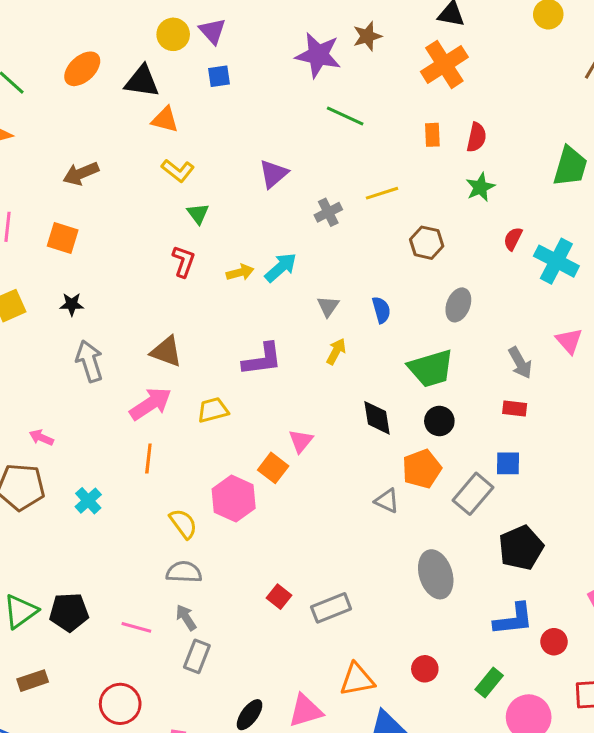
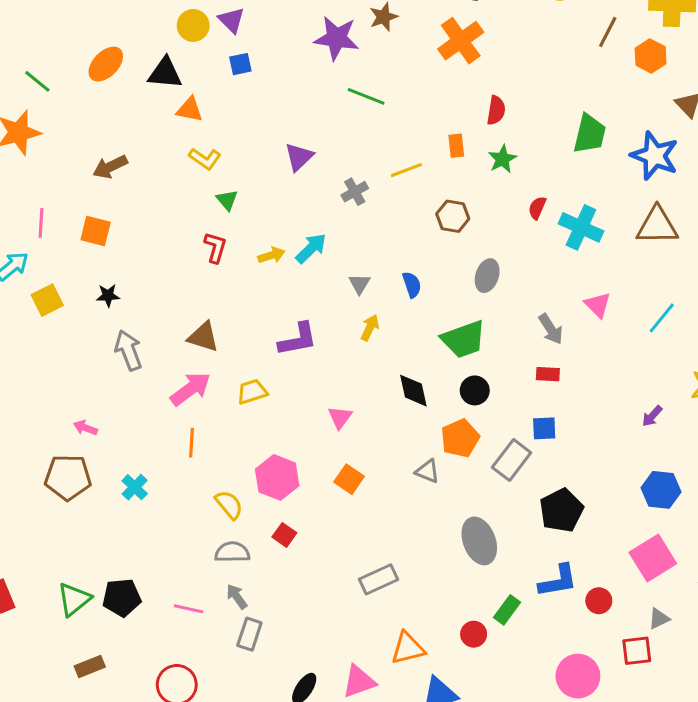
orange rectangle: (432, 135) -> (456, 146), moved
orange square: (273, 468) -> (349, 479), moved
red square: (279, 597) -> (284, 535), moved
green rectangle: (489, 683) -> (507, 610), moved

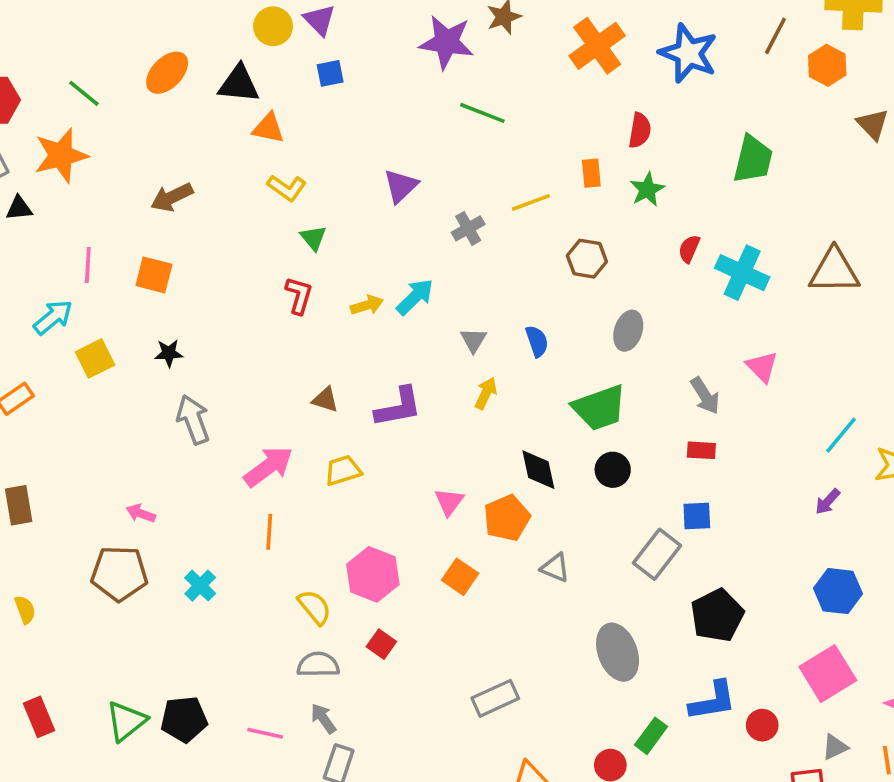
blue star: (655, 156) -> (688, 53), moved
cyan line: (662, 318) -> (841, 435), moved
brown triangle: (203, 337) -> (325, 400), moved, size x0.7
orange pentagon: (460, 438) -> (507, 518), moved

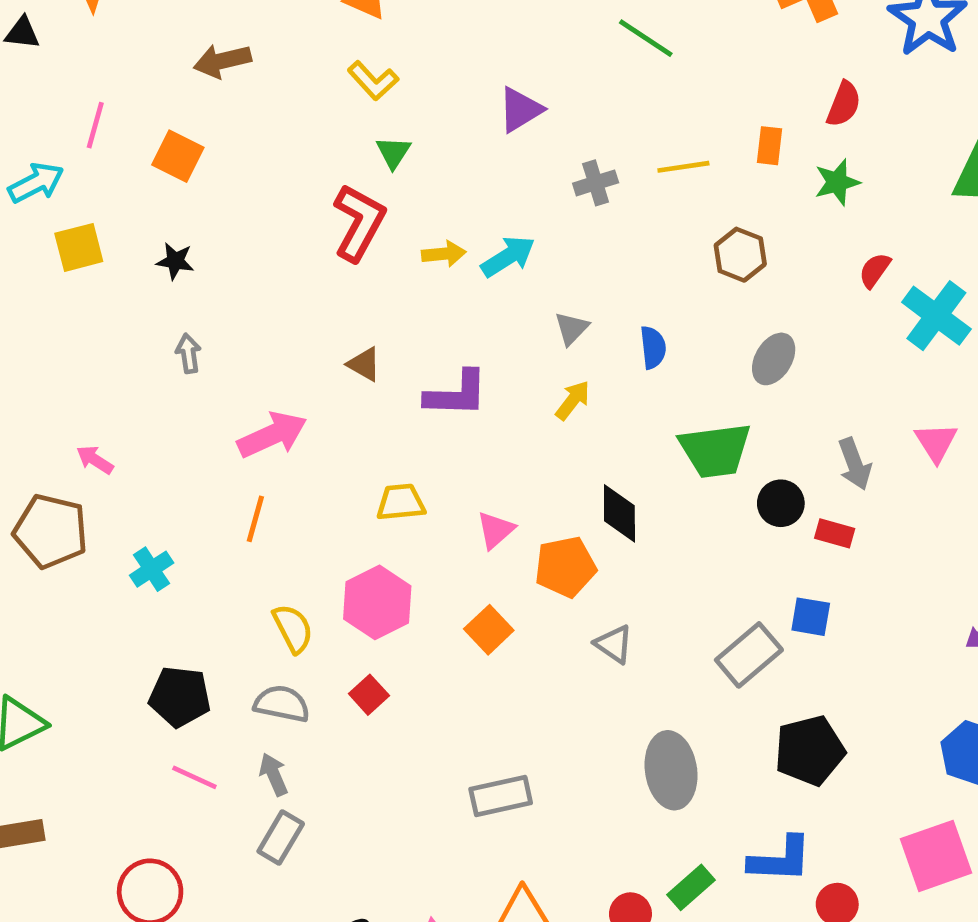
red L-shape: (299, 295) -> (359, 223), size x1.5
gray arrow: (193, 420) -> (188, 353), size x0.6
yellow trapezoid: (343, 470) -> (401, 502), moved
black circle: (613, 470) -> (781, 503), moved
black pentagon: (184, 719) -> (180, 697), moved

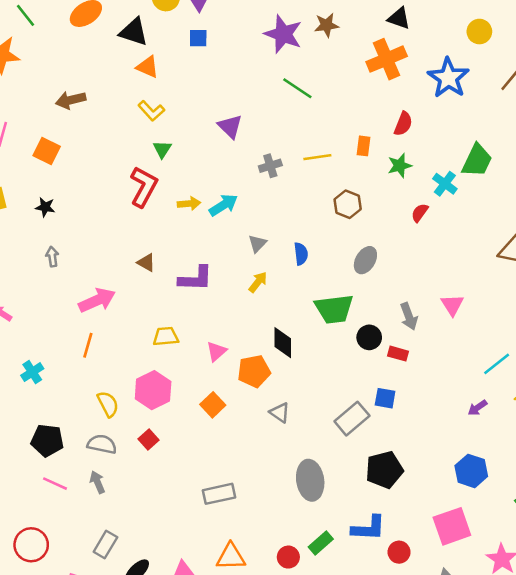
purple triangle: (520, 110) -> (230, 126), turned -44
cyan cross: (936, 316) -> (445, 184), moved, size x0.7
gray rectangle: (281, 837) -> (105, 545), moved

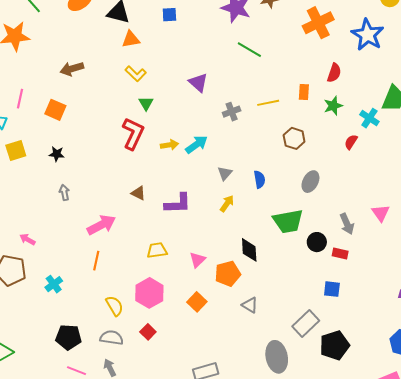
orange triangle: (147, 67) -> (131, 39), turned -30
gray rectangle: (352, 419) -> (306, 324), moved

